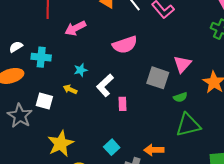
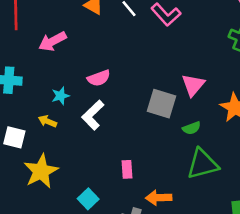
pink semicircle: (125, 45) -> (99, 78), moved, size x0.7
pink rectangle: (122, 104) -> (127, 169), moved
yellow star: (61, 144) -> (41, 171), moved
cyan square: (112, 147) -> (88, 199), moved

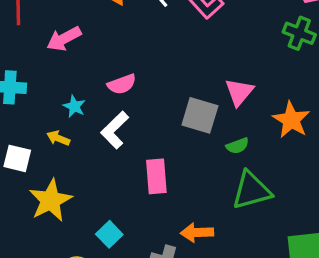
cyan star: (61, 96) -> (74, 106), turned -30
pink rectangle: (127, 169) -> (156, 176), moved, size x1.5

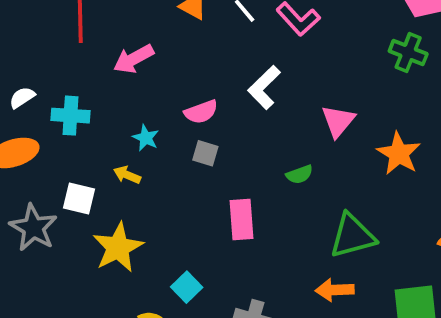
gray square: (200, 115) -> (205, 153), moved, size x0.6
white L-shape: (115, 130) -> (264, 87), moved
green semicircle: (237, 146) -> (300, 174), moved
orange arrow: (197, 233) -> (335, 290), moved

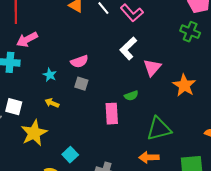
pink arrow: (134, 59) -> (27, 40), moved
white L-shape: (264, 87) -> (128, 48), moved
yellow arrow: (127, 175) -> (52, 103), moved
pink rectangle: (241, 219) -> (112, 114), moved

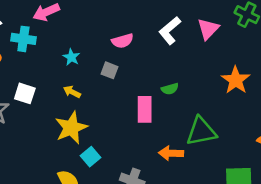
pink semicircle: (79, 62) -> (122, 41), moved
pink triangle: (152, 68) -> (208, 29), moved
yellow star: (34, 133) -> (71, 128), moved
orange arrow: (149, 157) -> (171, 153), moved

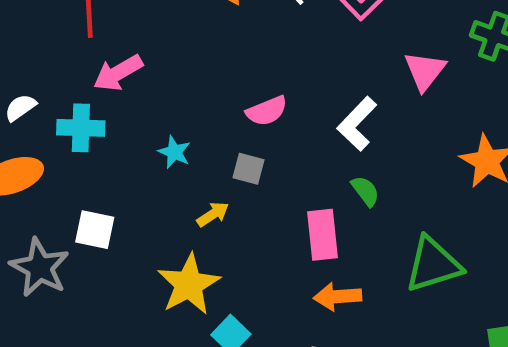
white L-shape: (170, 31) -> (357, 124), moved
green semicircle: (170, 89) -> (365, 191), turned -105
yellow arrow: (72, 92) -> (213, 214), moved, turned 126
orange arrow: (171, 153) -> (338, 297), moved

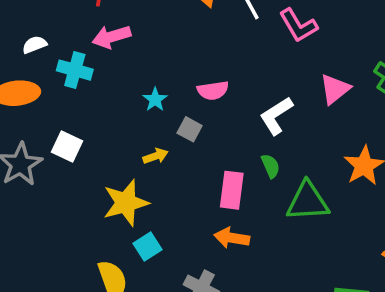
cyan star: (174, 152) -> (155, 100), moved
green triangle: (433, 264) -> (308, 201), moved

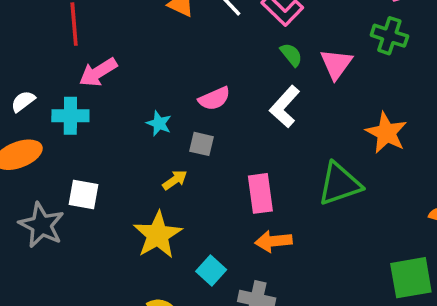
green semicircle: (271, 166) -> (291, 55), moved
cyan square: (148, 247) -> (211, 271), moved

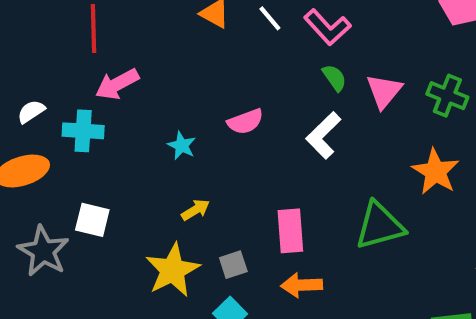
green cross: (389, 36) -> (447, 96), moved
gray square: (202, 144) -> (233, 265), moved, turned -35

